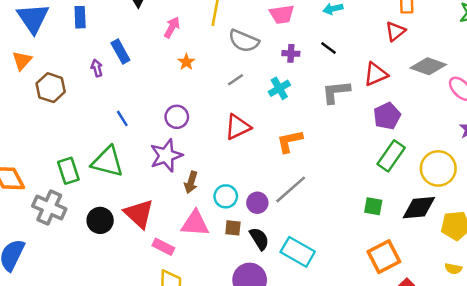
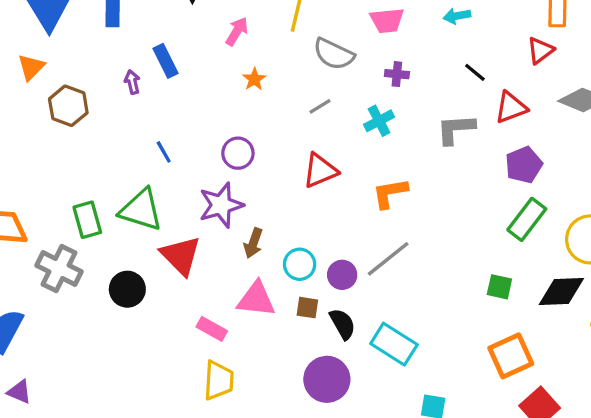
black line: (328, 48) -> (475, 72), moved
red triangle: (139, 214) -> (181, 256), moved

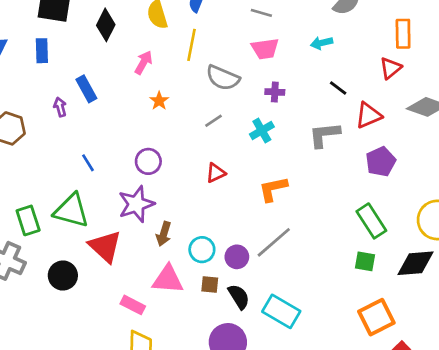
red triangle: (320, 171) -> (216, 173), size x0.7
green rectangle: (527, 219) -> (371, 221), moved, turned -68

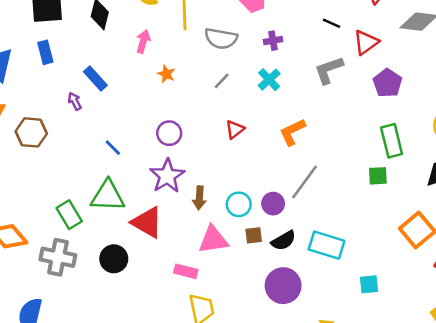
green rectangle: (371, 221) -> (392, 141), turned 32
green square: (365, 261) -> (378, 176), moved
black semicircle: (239, 297) -> (283, 241), turned 105

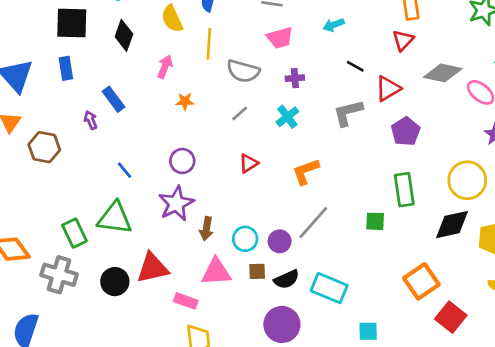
orange star: (166, 74) -> (185, 101), turned -30
green square: (378, 176) -> (375, 221), moved
red triangle: (147, 222) -> (153, 268), moved, turned -48

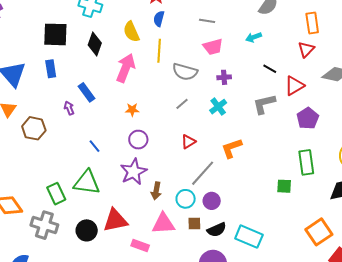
pink arrow: (165, 67) -> (126, 68), size x1.6
orange star: (185, 101) -> (132, 110), moved
gray line: (313, 223) -> (203, 173), moved

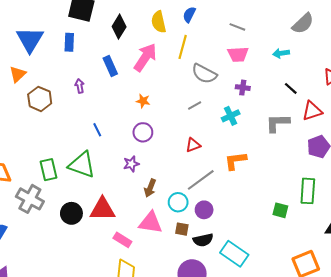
blue rectangle: (87, 92) -> (110, 66), moved
purple star: (133, 172) -> (131, 164), size x0.6

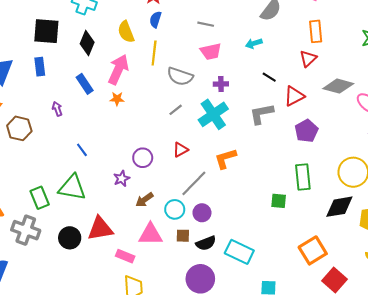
orange star: (143, 101) -> (117, 99), moved
cyan cross: (231, 116) -> (213, 114), size x1.6
purple circle: (143, 132) -> (143, 158), moved
brown arrow: (150, 188) -> (144, 200), turned 42

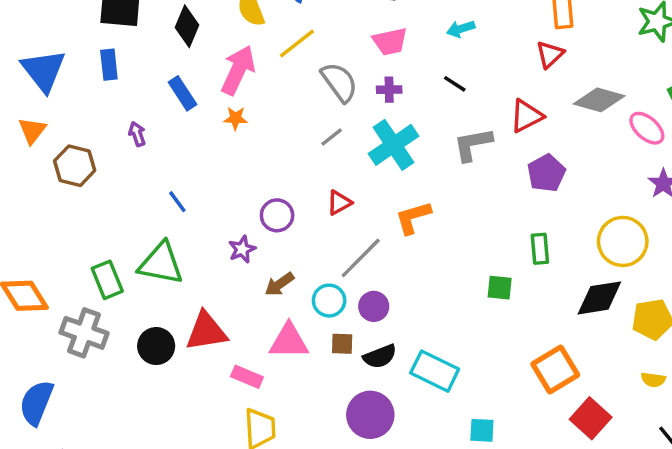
yellow line: (154, 53) -> (297, 43), turned 45
gray semicircle: (180, 76) -> (339, 82), turned -145
black line: (269, 77) -> (455, 84), moved
purple cross: (221, 84) -> (389, 90), moved
green rectangle: (303, 177) -> (540, 249), size x0.7

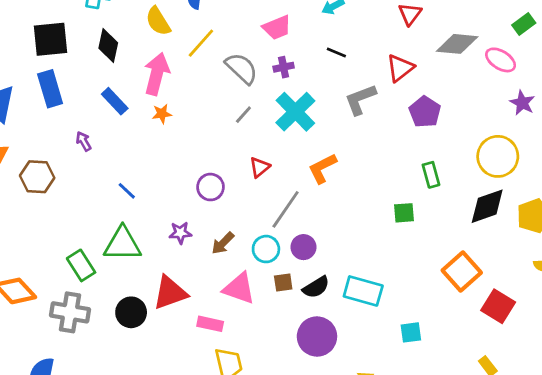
blue rectangle: (109, 65) -> (50, 89), size x1.4
purple star: (242, 249) -> (180, 233), moved, turned 30
pink triangle: (289, 341) -> (239, 288), turned 30

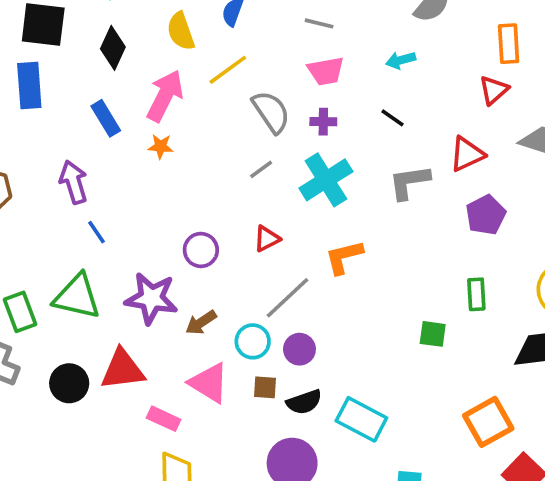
purple arrow: (84, 141) -> (74, 182), moved, size x1.6
purple star: (180, 233) -> (151, 298), size x1.8

